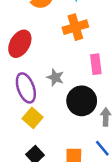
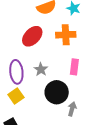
red ellipse: (20, 44) -> (32, 36), moved

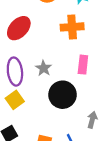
red ellipse: (32, 36) -> (19, 28), moved
gray arrow: (72, 109) -> (92, 120), moved

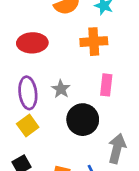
red ellipse: (19, 28) -> (32, 43), turned 45
gray arrow: (92, 120) -> (117, 149), size x1.5

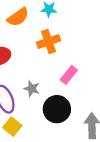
pink rectangle: (106, 85) -> (69, 75), turned 48

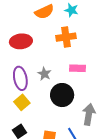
pink rectangle: (69, 75) -> (78, 68), turned 42

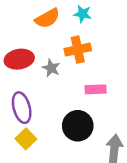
gray star: (44, 74) -> (51, 68), moved

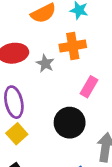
pink rectangle: (96, 89) -> (89, 87), turned -60

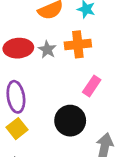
gray star: (45, 63) -> (47, 50), moved

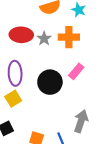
black circle: (70, 121) -> (50, 82), moved

